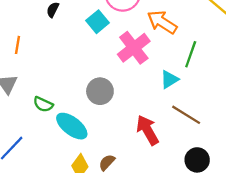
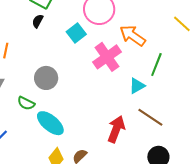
gray circle: (100, 91) -> (46, 78), moved
red arrow: (147, 130) -> (116, 129), turned 48

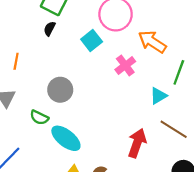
pink cross: (107, 57) -> (125, 65), size x0.7

